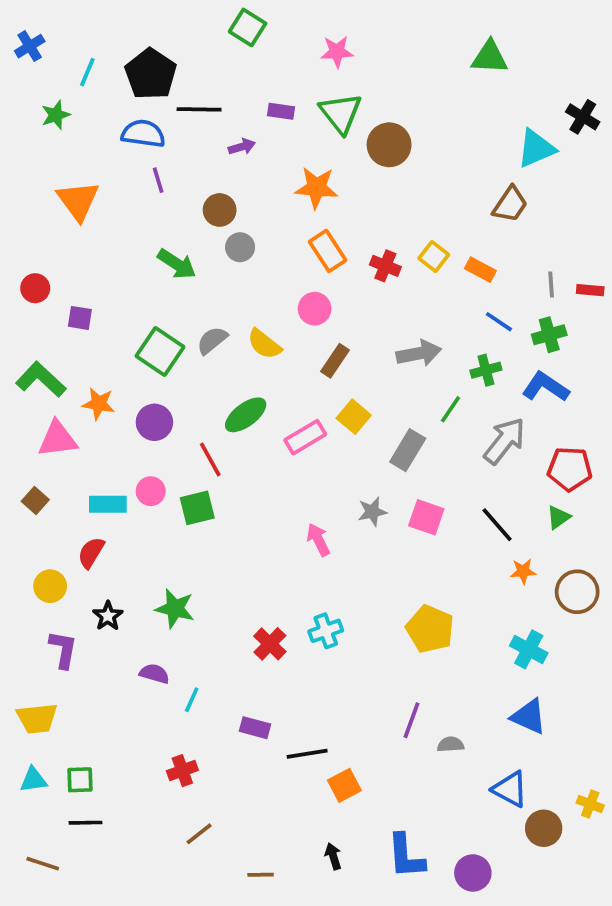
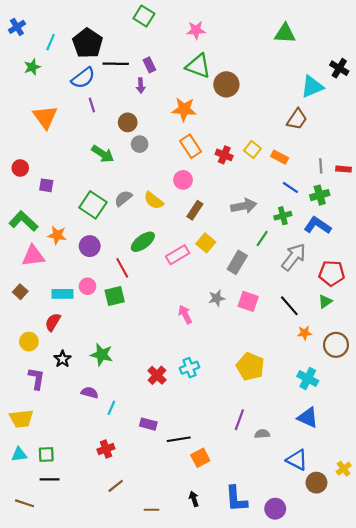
purple rectangle: (281, 111) -> (149, 65), moved, turned 56
green triangle: (341, 113) -> (198, 66), turned -32
blue semicircle: (143, 134) -> (83, 78), turned 135
purple arrow: (242, 147) -> (141, 86), turned 104
yellow cross: (590, 804) -> (344, 469), turned 32

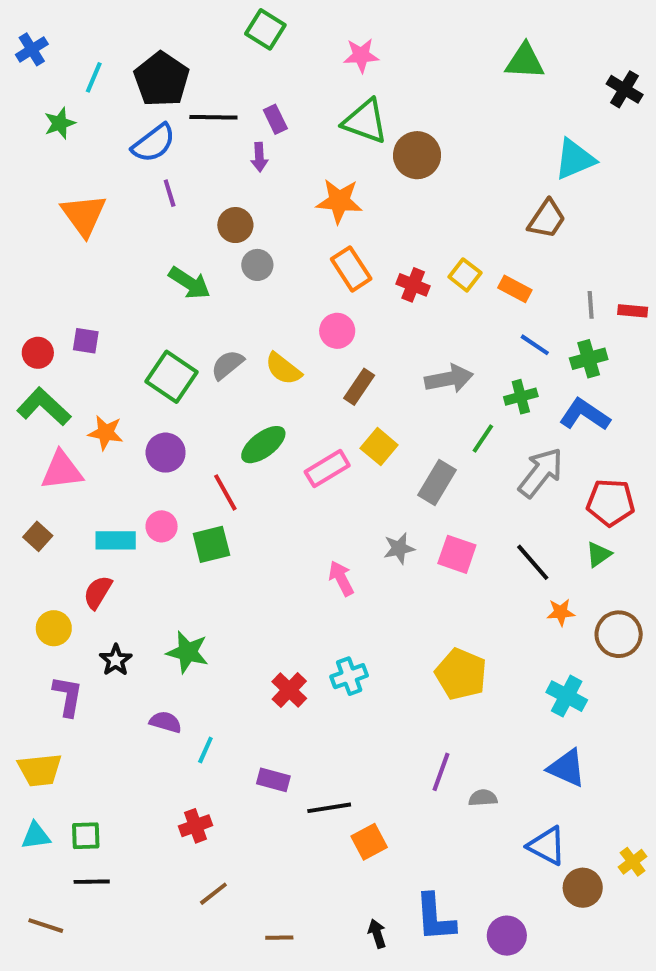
black cross: (339, 68) -> (625, 89), moved
red circle: (20, 168) -> (38, 353), moved
black arrow: (194, 499) -> (377, 934), moved

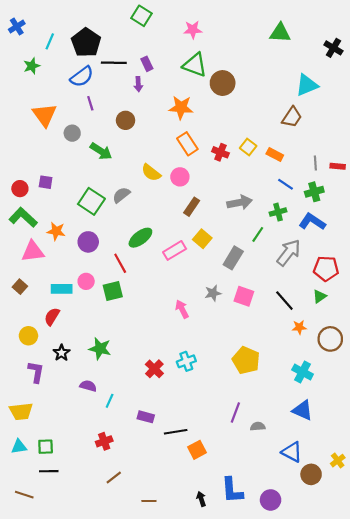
gray circle: (257, 265) -> (72, 133), moved
yellow semicircle: (283, 369) -> (151, 173), moved

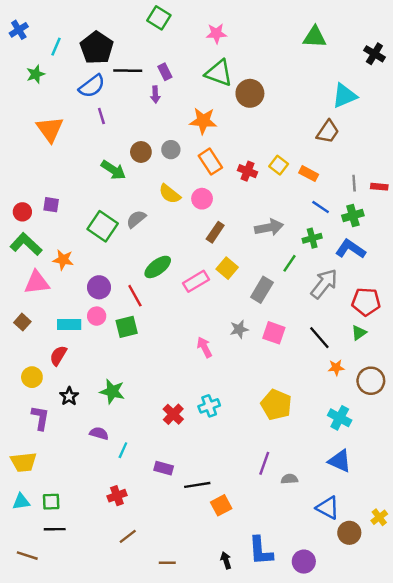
brown circle: (126, 120) -> (141, 152), moved
gray circle: (72, 133) -> (171, 150), moved
purple circle: (88, 242) -> (99, 287), moved

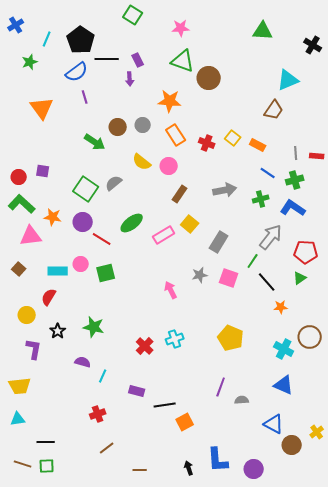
green line: (289, 263) -> (253, 261), moved
purple circle: (99, 287) -> (83, 222), moved
red line: (135, 296) -> (102, 239), moved, turned -30
brown circle: (371, 381) -> (310, 337), moved
green square: (51, 502) -> (47, 466), moved

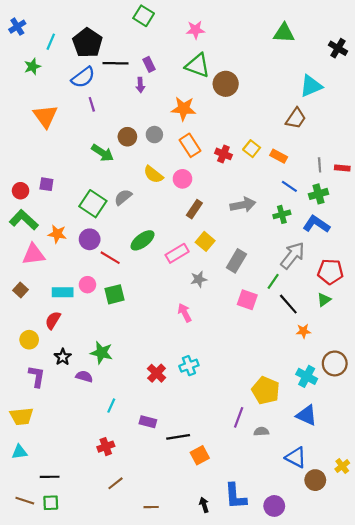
gray star: (200, 275) -> (199, 279), moved
yellow pentagon: (231, 338) -> (266, 390), moved
purple semicircle: (83, 362) -> (84, 376), moved

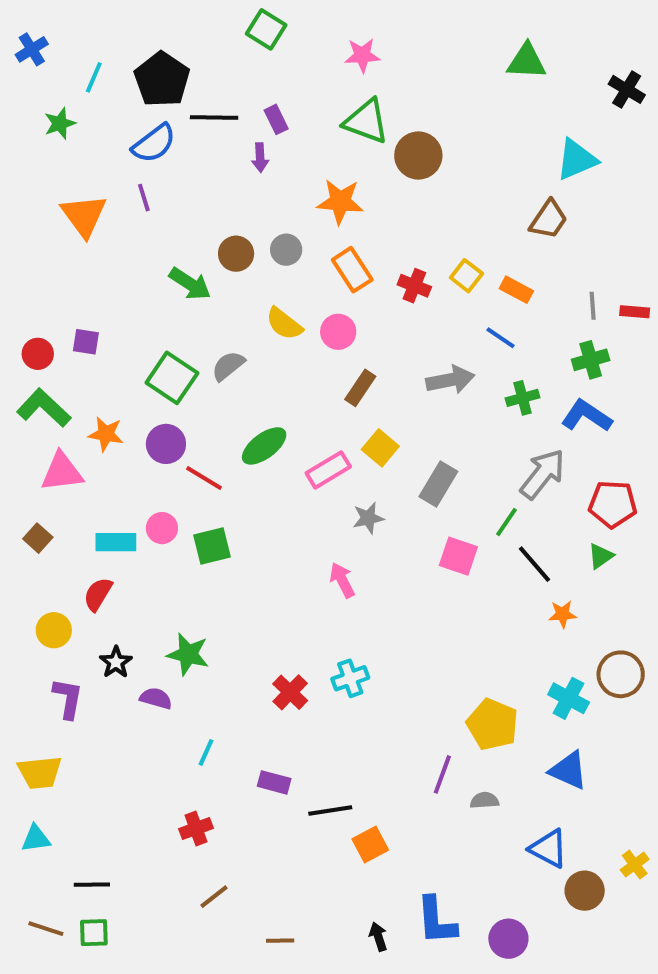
purple line: (92, 104) -> (144, 198), moved
blue line: (289, 186) -> (500, 338), moved

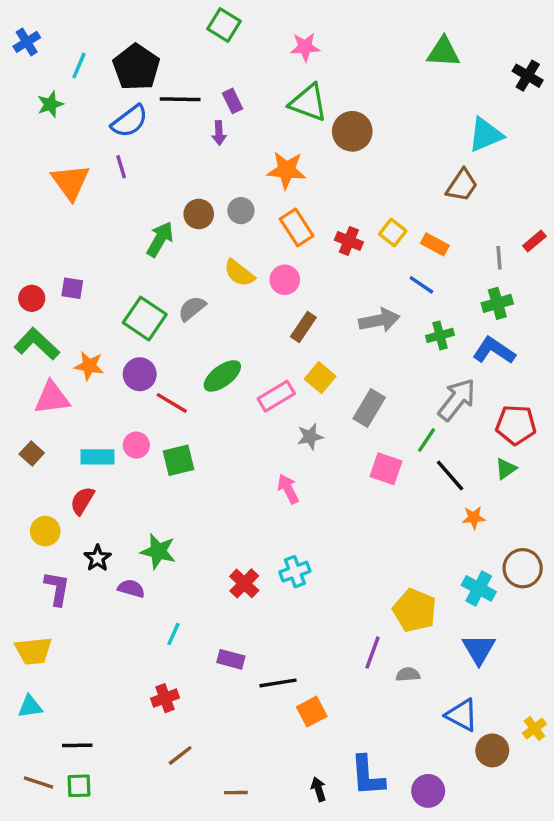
green arrow: (190, 284) -> (160, 239), turned -93
red rectangle: (635, 312) -> (534, 241), moved, turned -45
blue triangle: (569, 770) -> (479, 649), turned 36

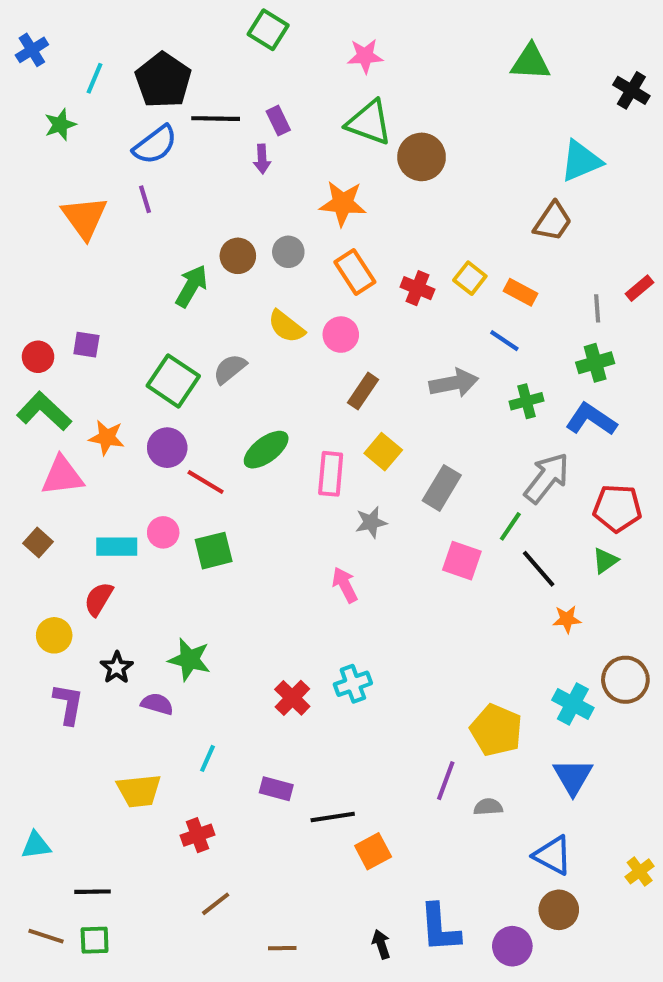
pink rectangle: (276, 396) -> (331, 474), turned -54
yellow trapezoid: (33, 651) -> (139, 791), moved
brown circle: (492, 750) -> (559, 910), moved

